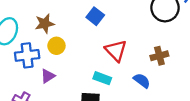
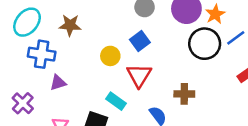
blue square: (95, 16) -> (140, 41), moved
yellow circle: (56, 46) -> (110, 56), moved

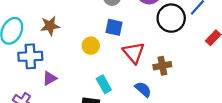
blue square: (140, 41) -> (114, 27), turned -30
red triangle: (139, 75) -> (134, 53), moved
cyan rectangle: (116, 101) -> (104, 84), turned 36

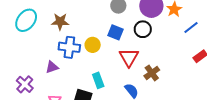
black circle: (171, 18) -> (143, 29), moved, size x0.7
blue cross: (30, 56) -> (69, 47), moved
brown cross: (162, 66) -> (152, 73), turned -35

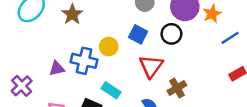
brown star: (60, 22) -> (72, 14), turned 30
blue cross: (69, 47) -> (84, 61), moved
cyan rectangle: (98, 80) -> (111, 90), turned -42

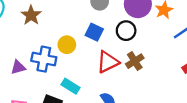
red triangle: (151, 66) -> (108, 62), turned 30
brown cross: (177, 88) -> (135, 61), moved

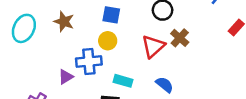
blue square: (94, 32) -> (111, 15), moved

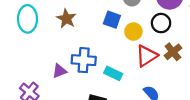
cyan ellipse: (24, 28) -> (27, 19), turned -35
yellow circle: (108, 41) -> (133, 32), moved
cyan rectangle: (123, 81) -> (113, 73), moved

